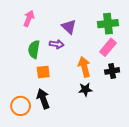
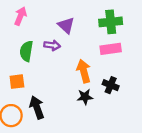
pink rectangle: (108, 47) -> (111, 49), turned 42
black cross: (112, 71) -> (111, 85), moved, turned 32
orange square: (43, 72) -> (17, 82), moved

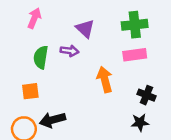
black cross: (111, 85) -> (146, 95), moved
black star: (85, 97) -> (140, 122), moved
black arrow: (37, 107) -> (53, 120), turned -85

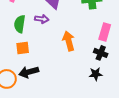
pink rectangle: (135, 55) -> (105, 32), moved, turned -66
orange square: (30, 91) -> (23, 48), moved

